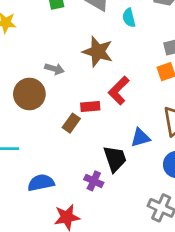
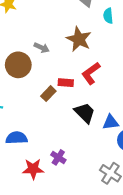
blue triangle: (140, 138) -> (111, 122), moved
black trapezoid: (115, 159) -> (85, 113), moved, turned -35
purple cross: (94, 181) -> (58, 157), moved

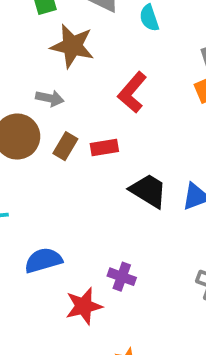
brown star: (79, 39) -> (72, 46), moved
red L-shape: (91, 73) -> (132, 92), moved
brown rectangle: (48, 94) -> (65, 146), moved

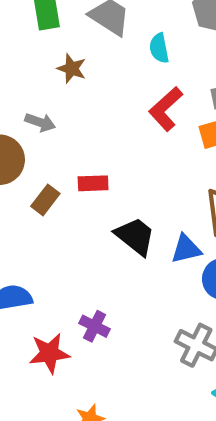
brown star: (72, 46) -> (72, 69), size x0.6
red L-shape: (132, 92) -> (166, 109), moved
brown rectangle: (65, 146) -> (45, 200), moved

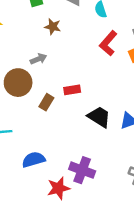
gray arrow: (40, 122) -> (38, 59), turned -35
purple cross: (95, 326) -> (82, 170), size x1.5

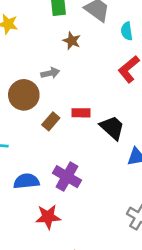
black trapezoid: (99, 117) -> (112, 128), moved
purple cross: (82, 170) -> (67, 177), moved

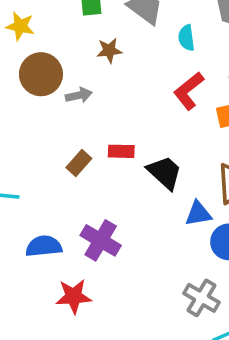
brown star: (72, 41) -> (109, 50), turned -30
brown circle: (24, 95) -> (41, 74), moved

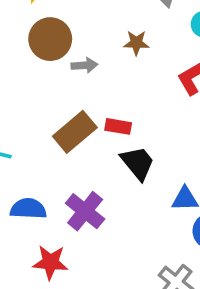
brown star: (109, 50) -> (136, 43), moved
brown rectangle: (79, 163) -> (75, 132), size x1.6
black trapezoid: (165, 173) -> (138, 163), moved

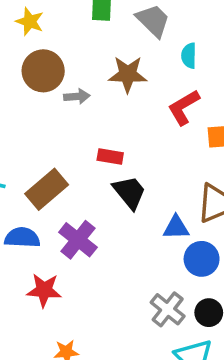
brown star: (136, 43) -> (128, 74), size x1.5
brown rectangle: (75, 132) -> (47, 189), moved

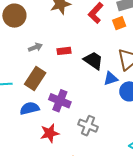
gray arrow: (77, 96) -> (35, 47), moved
black trapezoid: (129, 192) -> (93, 60), moved
gray cross: (168, 309) -> (88, 126), moved

